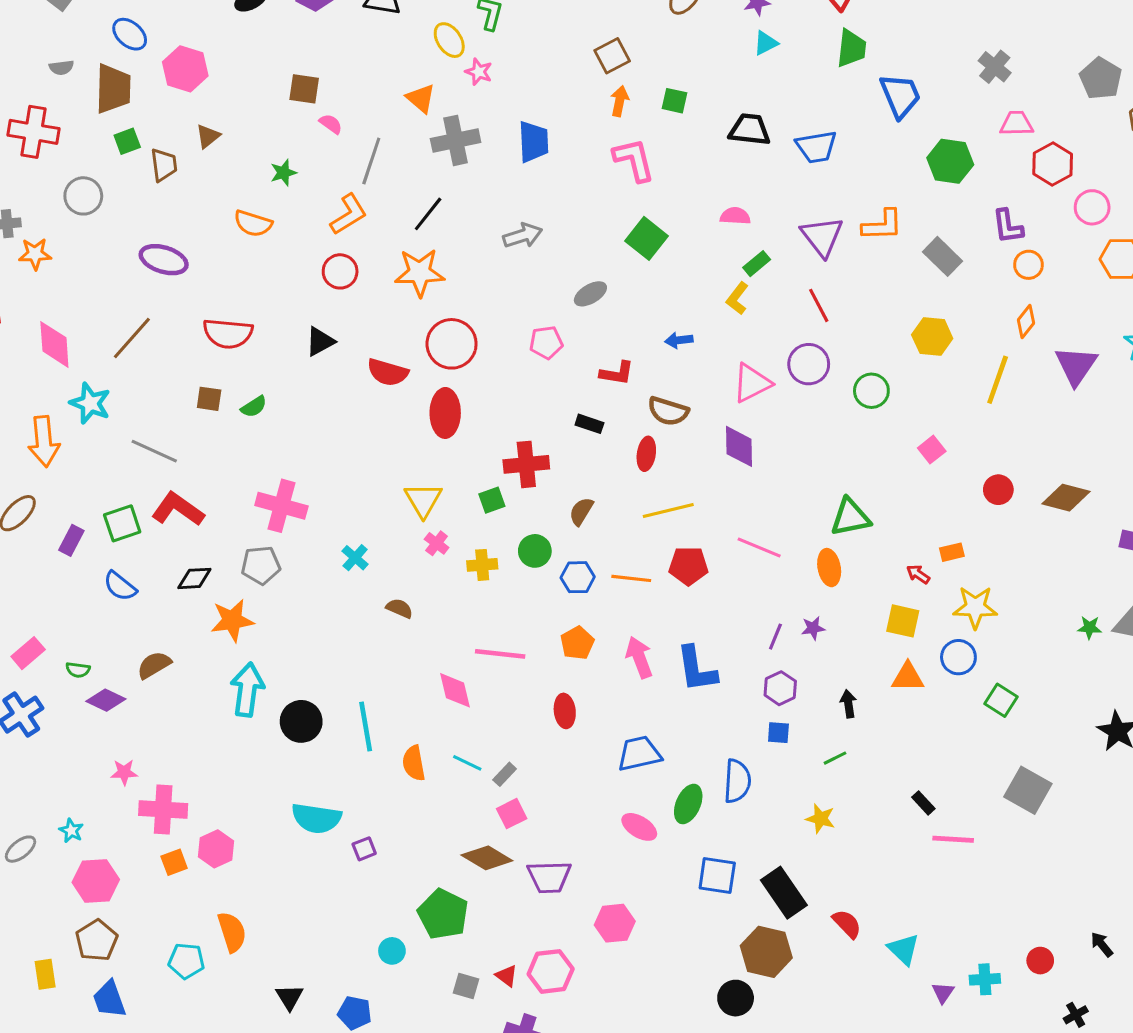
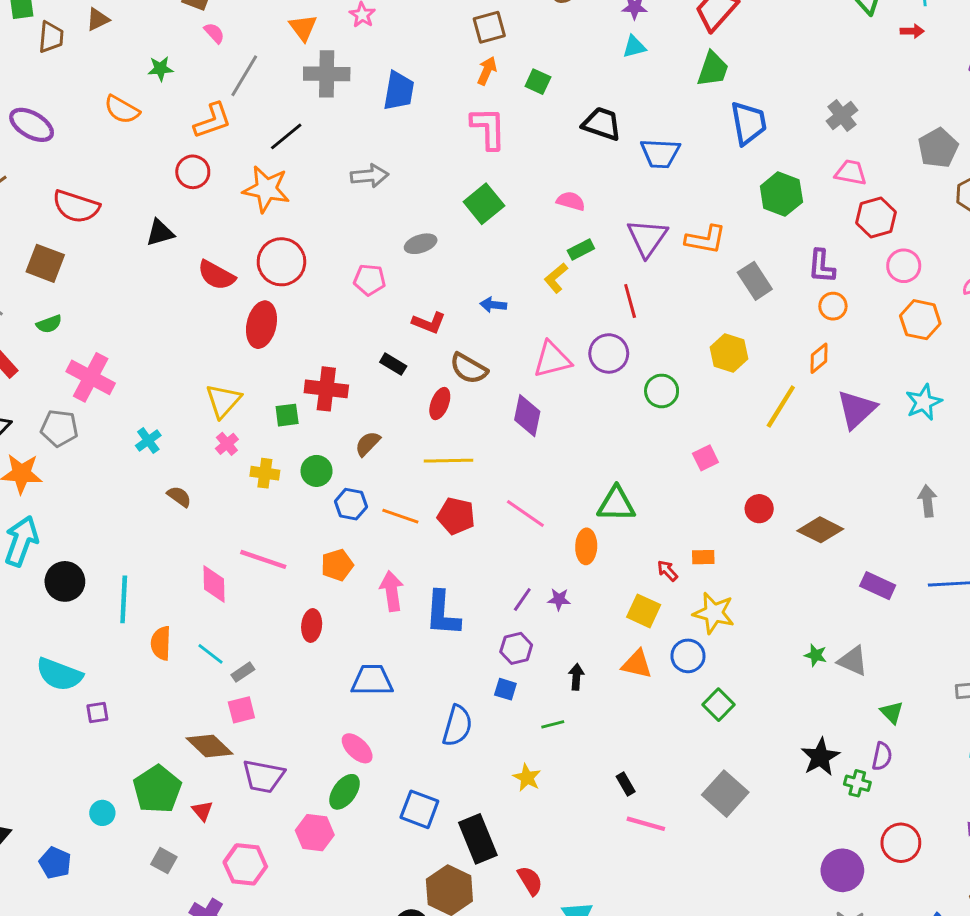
brown square: (209, 399) -> (45, 263), size x1.5
green semicircle: (254, 407) -> (49, 324), moved
green ellipse: (688, 804) -> (345, 792), moved
red triangle: (507, 976) -> (202, 811), moved

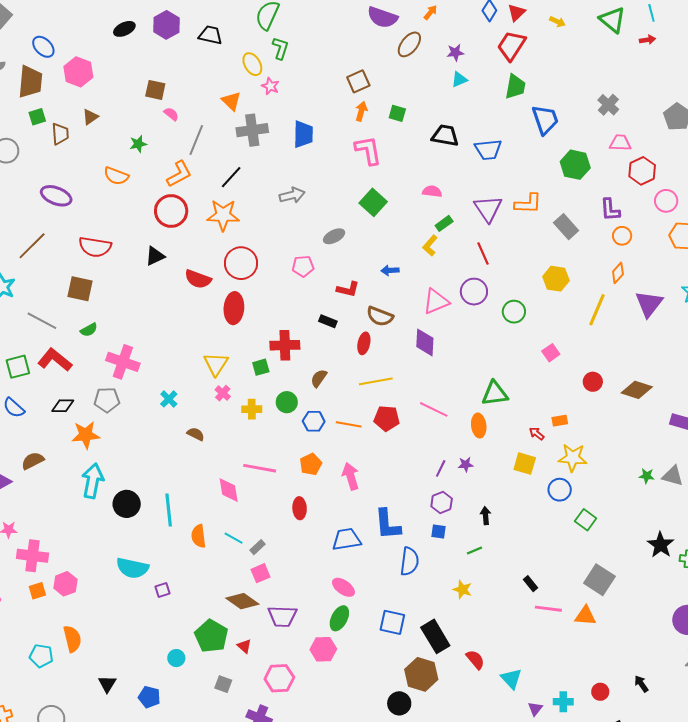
red circle: (193, 172) -> (171, 211), size x1.4
blue L-shape: (442, 614) -> (388, 524), moved
orange triangle: (637, 664) -> (585, 616), moved

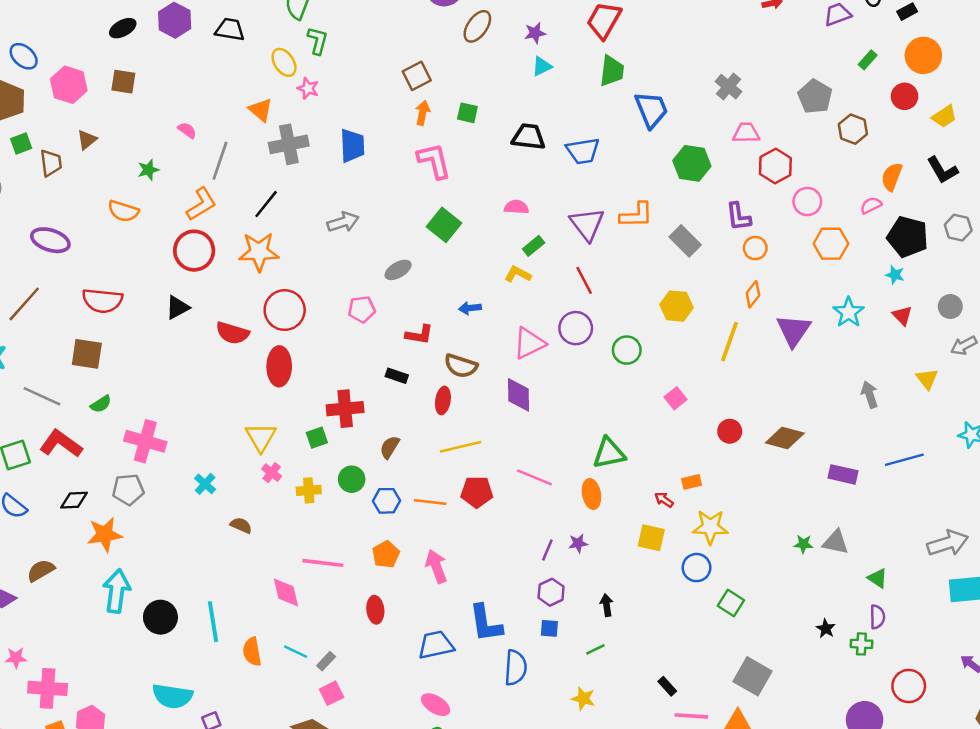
brown square: (155, 90) -> (123, 82), moved
yellow L-shape: (430, 245) -> (518, 274), turned 80
black star: (661, 545) -> (826, 629), size x0.6

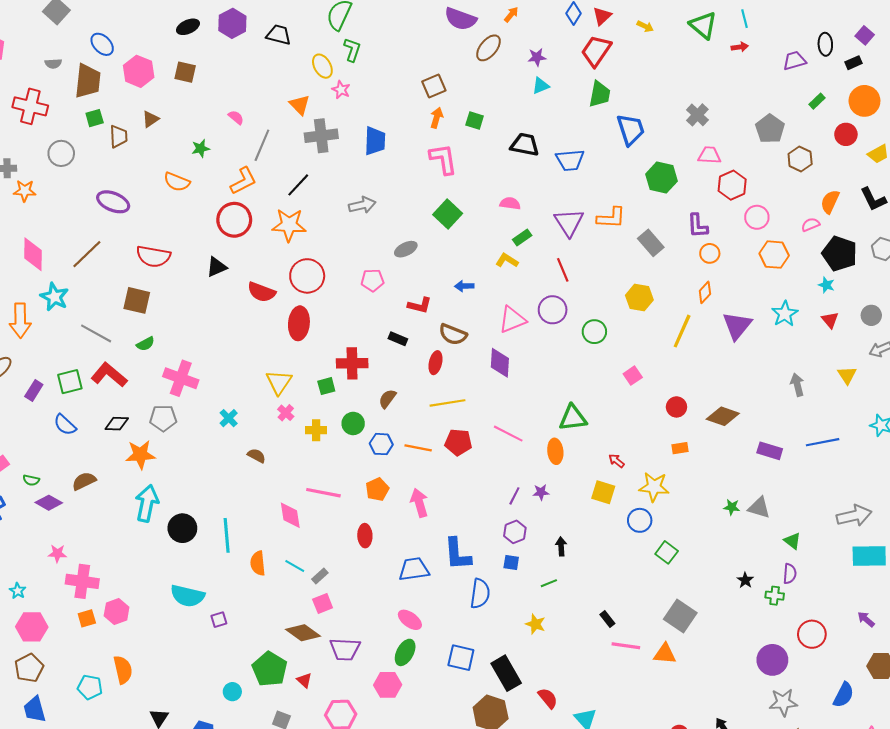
orange rectangle: (692, 482) -> (680, 448), moved

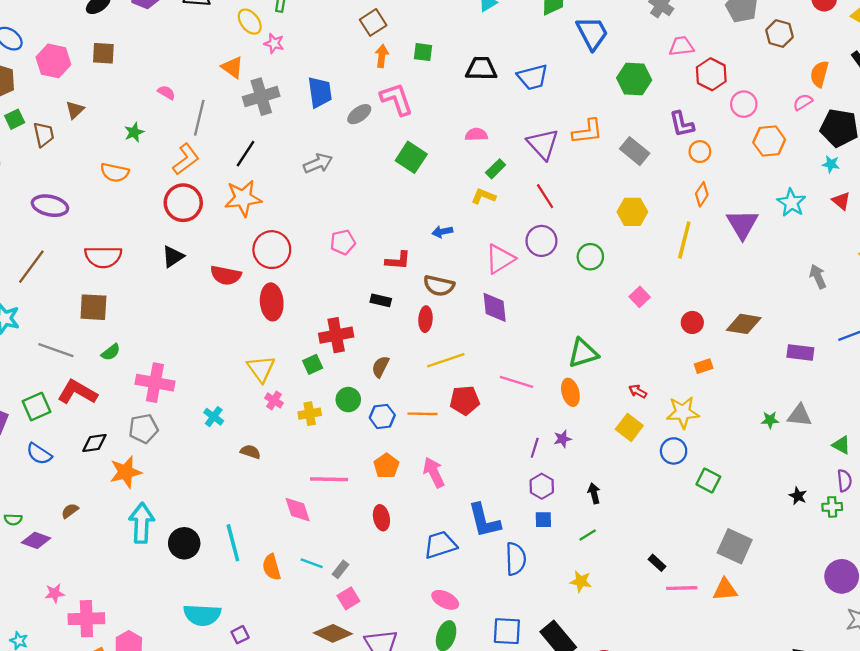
gray ellipse: (406, 249) -> (359, 114), moved
brown semicircle: (84, 481) -> (70, 511), size x0.7
yellow square: (603, 492) -> (629, 427), turned 30

